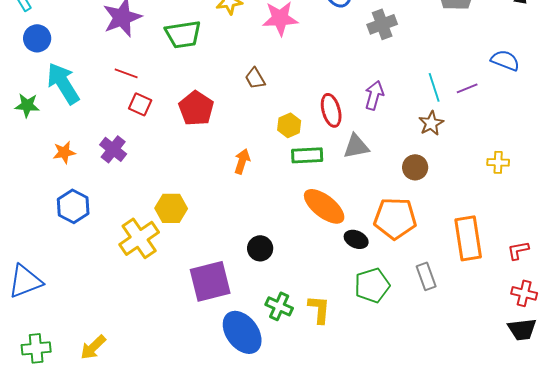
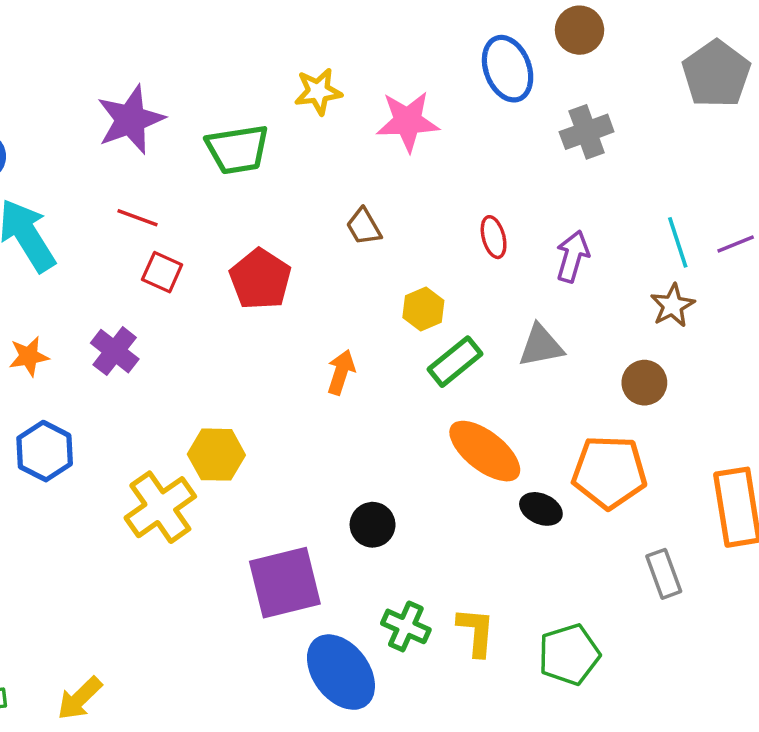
red ellipse: (331, 110) -> (494, 237), moved, size x0.7
green rectangle: (307, 155) -> (455, 362), turned -36
green pentagon: (372, 285) -> (569, 655), moved

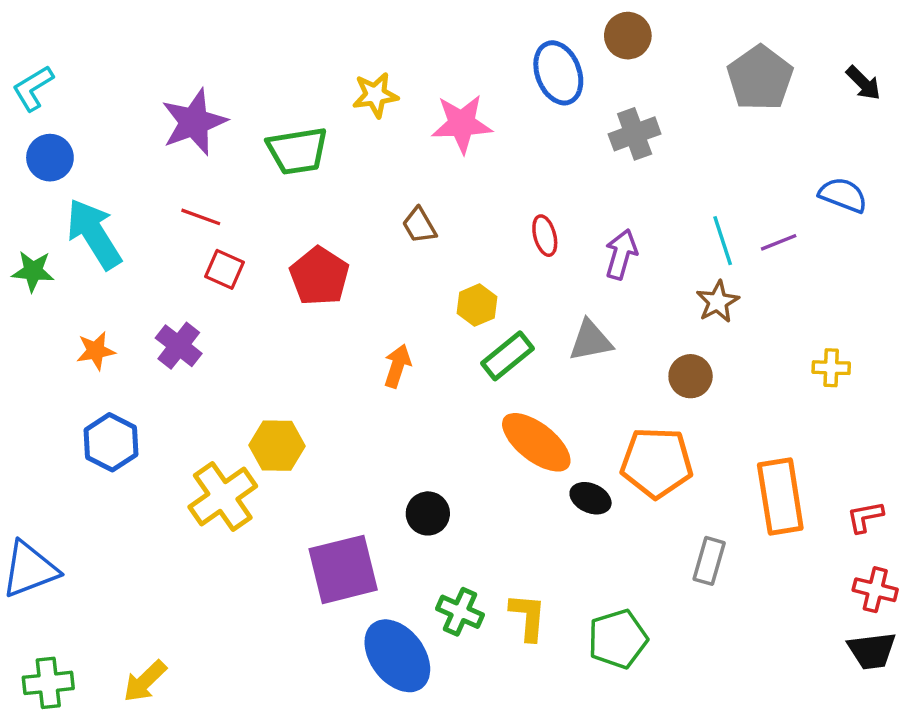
gray rectangle: (664, 574) -> (709, 561), turned 36

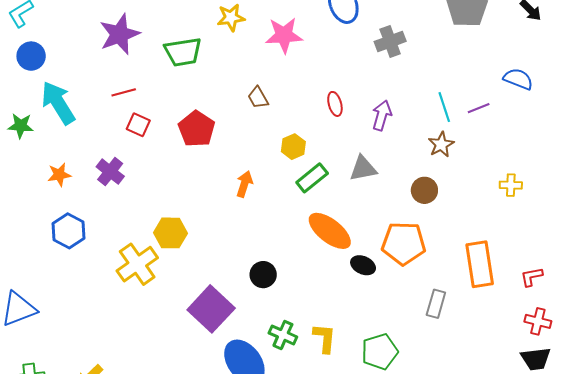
red line: (201, 217) -> (124, 92), turned -35
purple square: (343, 569) -> (211, 309), turned -33

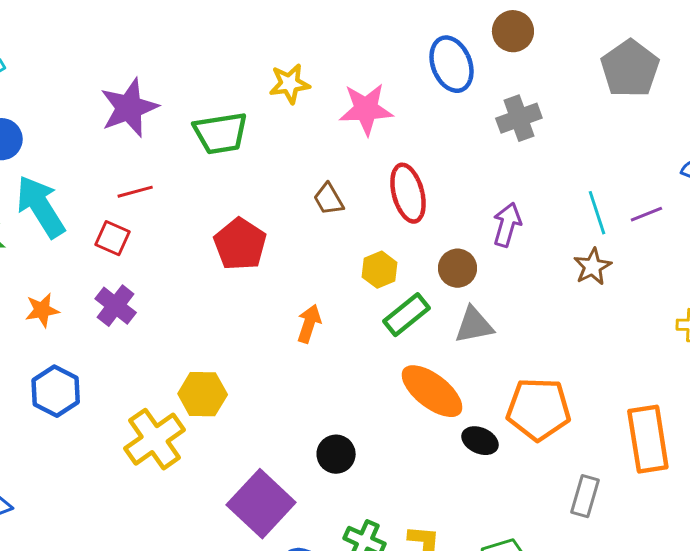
red ellipse: (335, 104) -> (408, 193), moved, size x1.6
red square: (138, 125) -> (113, 238), moved
gray triangle: (363, 168) -> (474, 325), moved
brown circle: (424, 190) -> (457, 268), moved

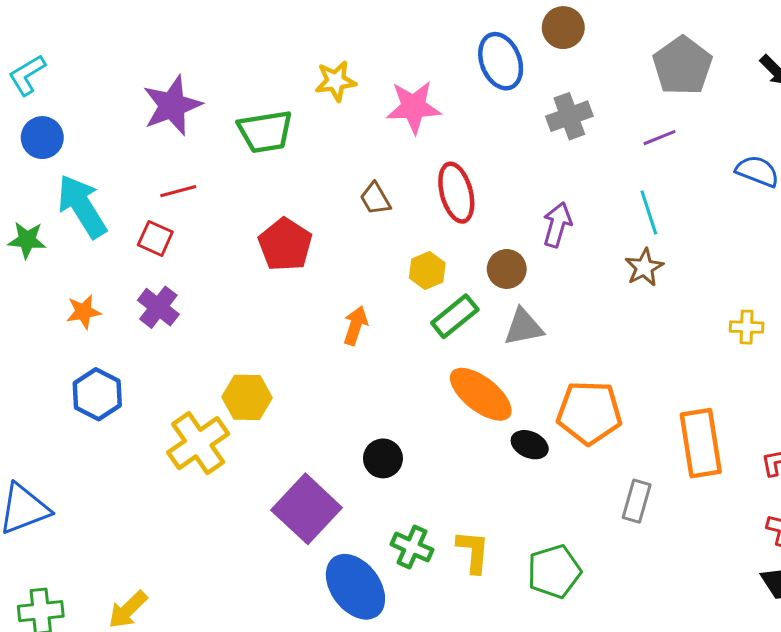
purple line: (646, 214) -> (659, 138), moved

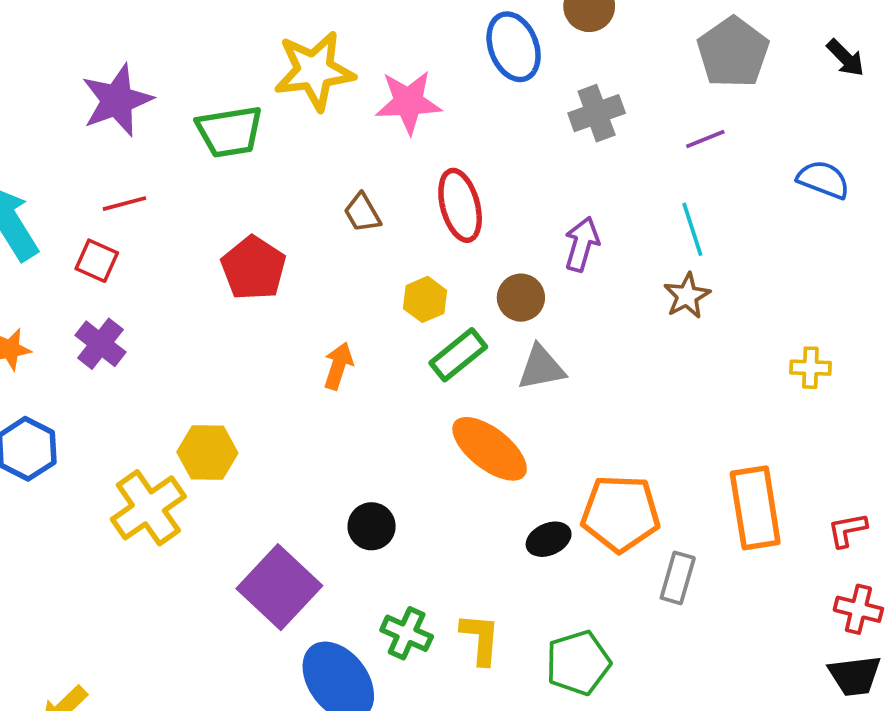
yellow star: (336, 81) -> (314, 71), size x1.6
orange pentagon: (589, 413) -> (621, 513), moved
black ellipse: (530, 445) -> (549, 539), moved, turned -48

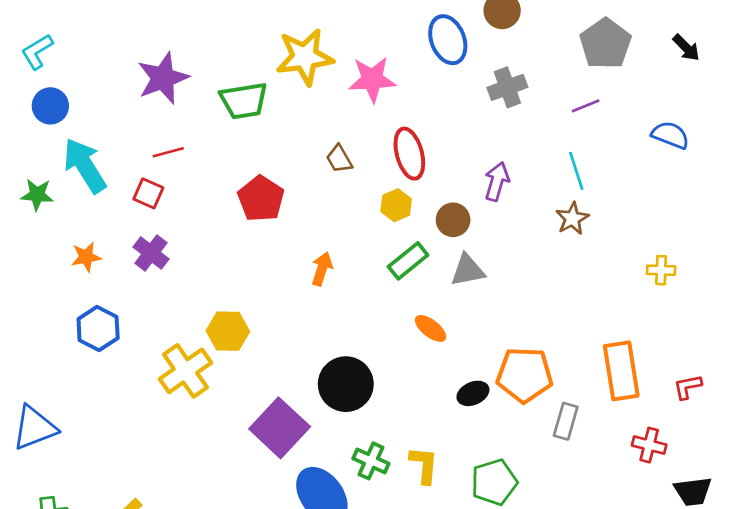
yellow hexagon: (425, 299) -> (396, 205), moved
orange ellipse: (490, 449) -> (431, 328), size x0.6
black circle: (372, 526) -> (346, 384), size x1.6
red cross: (858, 609) -> (649, 445), moved

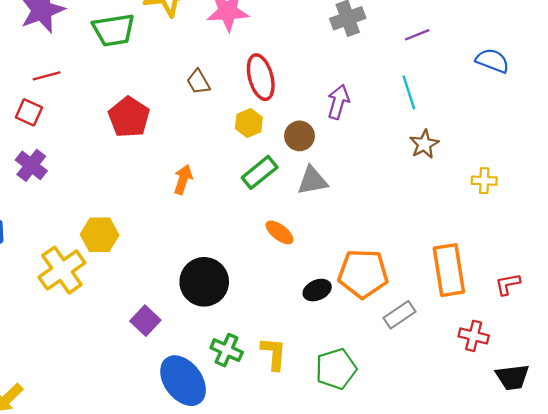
brown star: (572, 219) -> (424, 144), moved
gray rectangle: (566, 421) -> (399, 315), turned 40
purple square: (280, 428) -> (145, 321), size x0.6

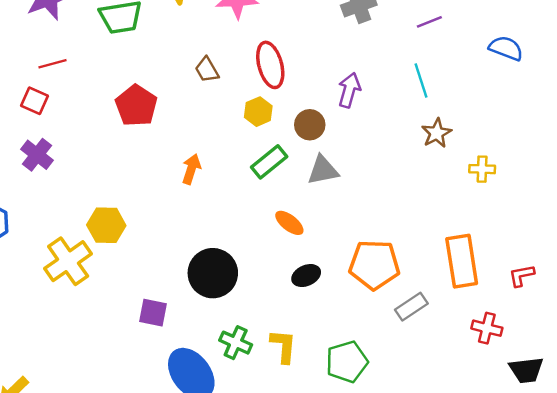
yellow cross: (484, 181) -> (482, 169), moved
black ellipse: (317, 290) -> (306, 276), moved
purple square: (145, 321) -> (153, 313), turned -32

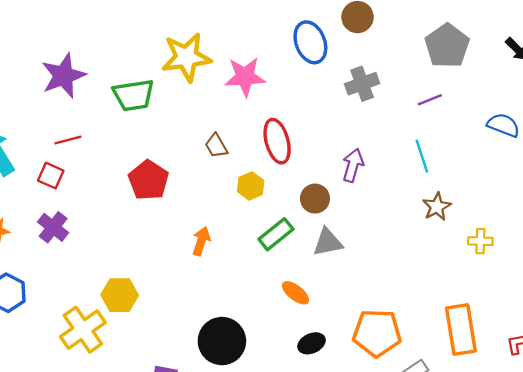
yellow hexagon: (258, 112) -> (251, 186), moved

